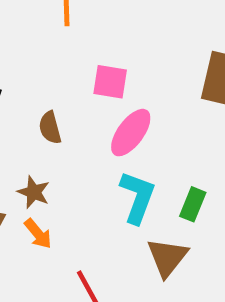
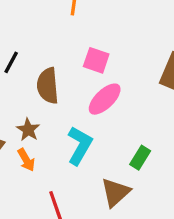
brown semicircle: (50, 128) -> (48, 86), size x1.5
cyan L-shape: (137, 197) -> (80, 145), moved

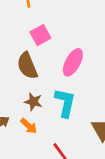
pink square: (96, 60) -> (40, 35), moved, turned -30
brown star: (28, 130) -> (33, 102), moved

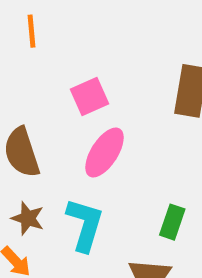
pink square: (40, 35) -> (90, 97), moved

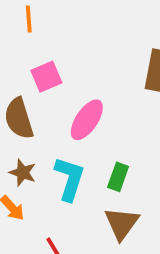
pink square: (90, 97) -> (46, 77), moved
green rectangle: (172, 222) -> (118, 177), moved

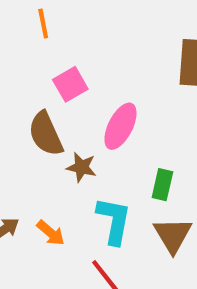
brown star: (23, 173) -> (81, 167), moved
cyan L-shape: (70, 179) -> (114, 221), moved

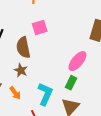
pink ellipse: (120, 126) -> (77, 61), moved
brown star: (81, 167) -> (21, 70), moved

